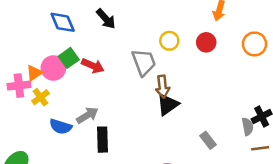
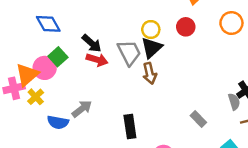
black arrow: (106, 19) -> (92, 43), moved
red arrow: (93, 66) -> (97, 60), moved
orange triangle: (34, 73) -> (27, 75), size x1.5
black triangle: (168, 104) -> (152, 48), moved
black rectangle: (102, 140) -> (130, 126), moved

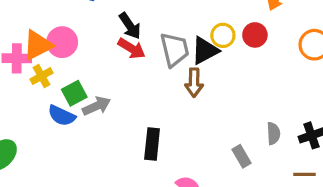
yellow circle: (151, 29) -> (223, 35), moved
green square: (58, 57) -> (74, 93), moved
gray semicircle: (234, 102) -> (273, 133), moved

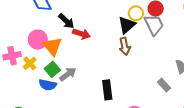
black arrow: (130, 26) -> (66, 21), moved
orange triangle: (38, 45) -> (52, 46), moved, turned -30
gray trapezoid: (175, 50) -> (154, 25), moved

